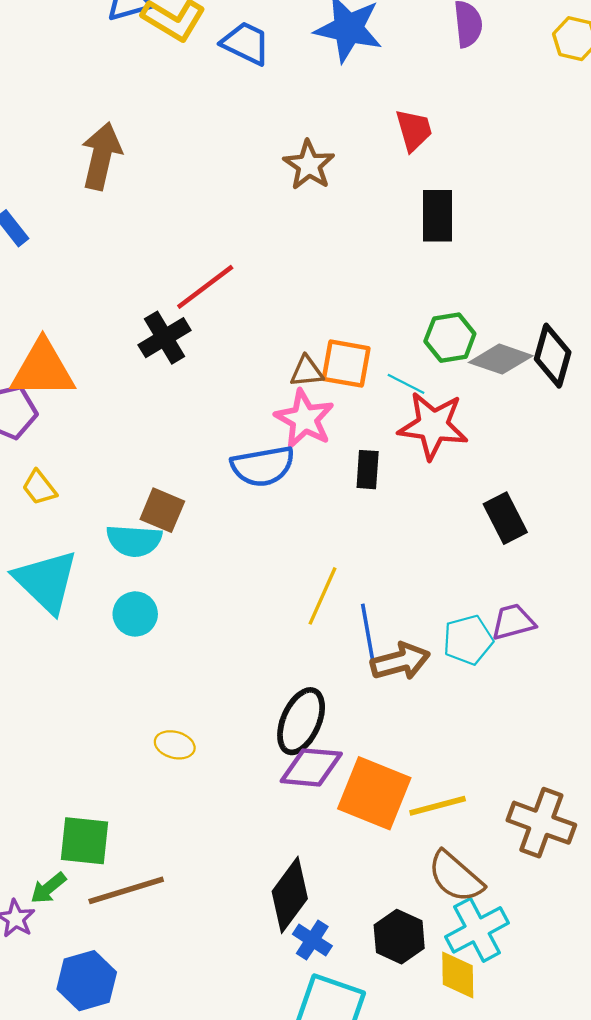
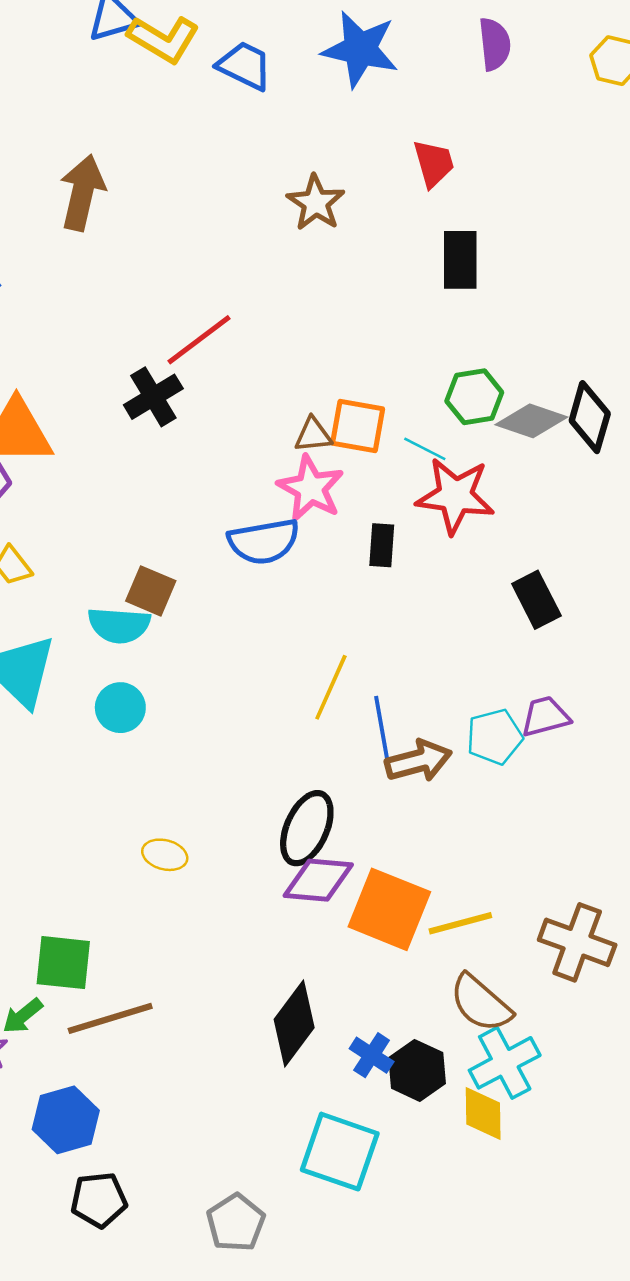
blue cross: (312, 940) -> (372, 1055), moved

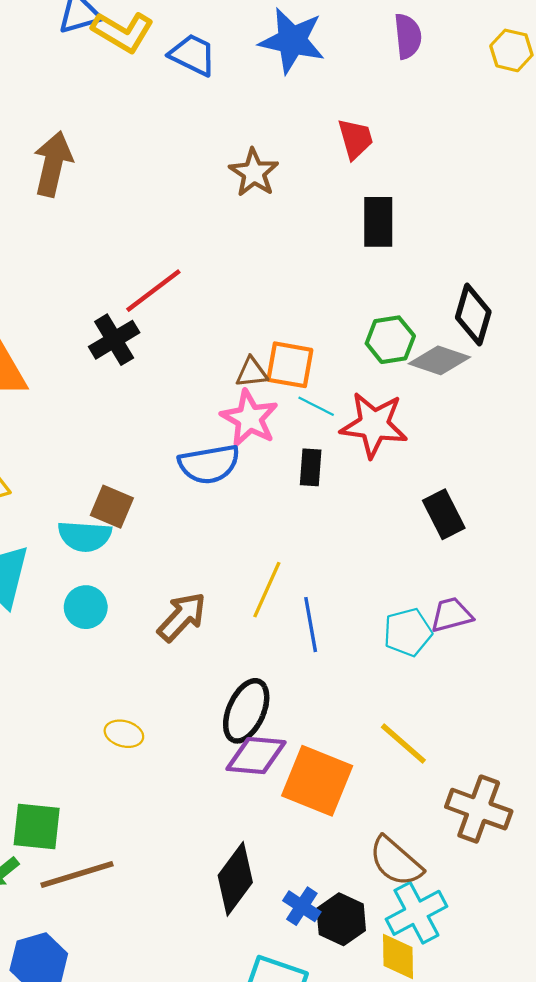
black diamond: (590, 417) -> (473, 315), moved
cyan line: (425, 449) -> (316, 406), moved
brown arrow: (418, 761) -> (182, 617), moved, turned -32
yellow line: (460, 923) -> (403, 744), moved, turned 56

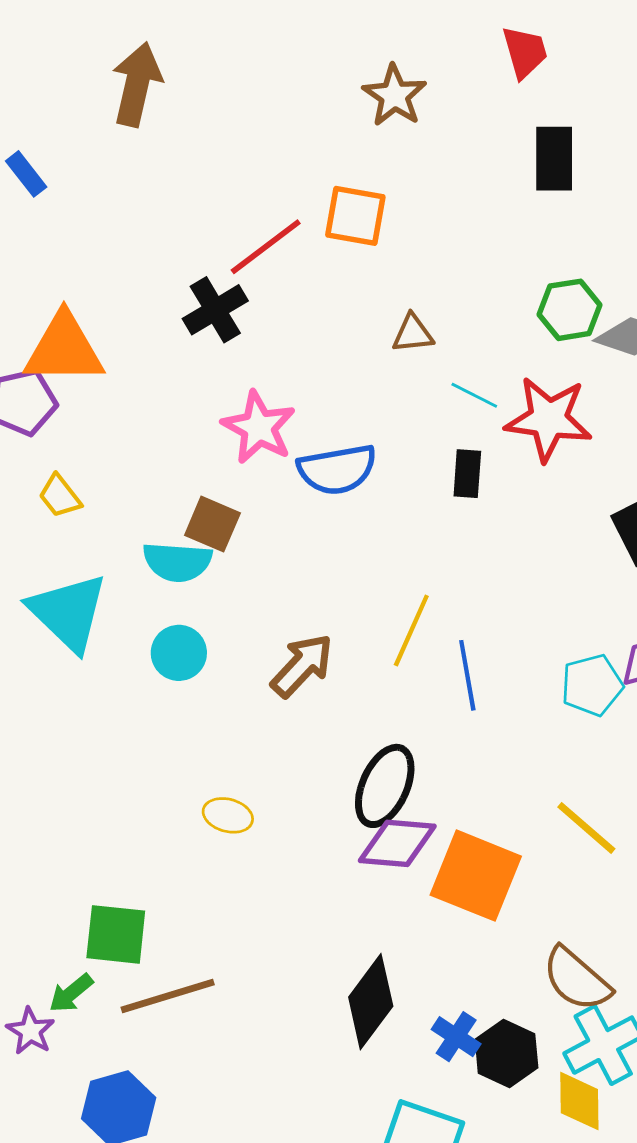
orange square: (290, 365) -> (355, 216), moved
brown triangle: (252, 372) -> (413, 334), moved
pink star: (249, 418) -> (259, 427), moved

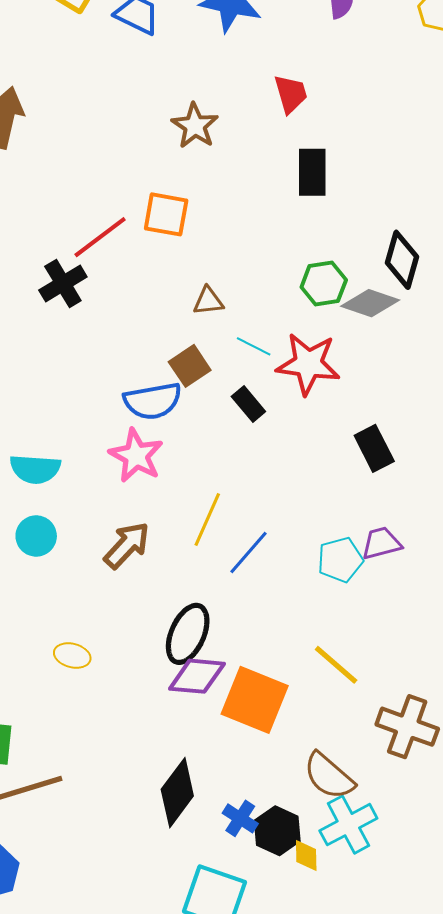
pink star: (259, 427) -> (136, 456), moved
black rectangle: (467, 474) -> (248, 404), turned -44
brown square: (212, 524) -> (190, 366), moved, turned 33
blue line: (467, 675) -> (248, 552), turned 51
yellow diamond: (579, 1101) -> (306, 855), moved, size x0.7

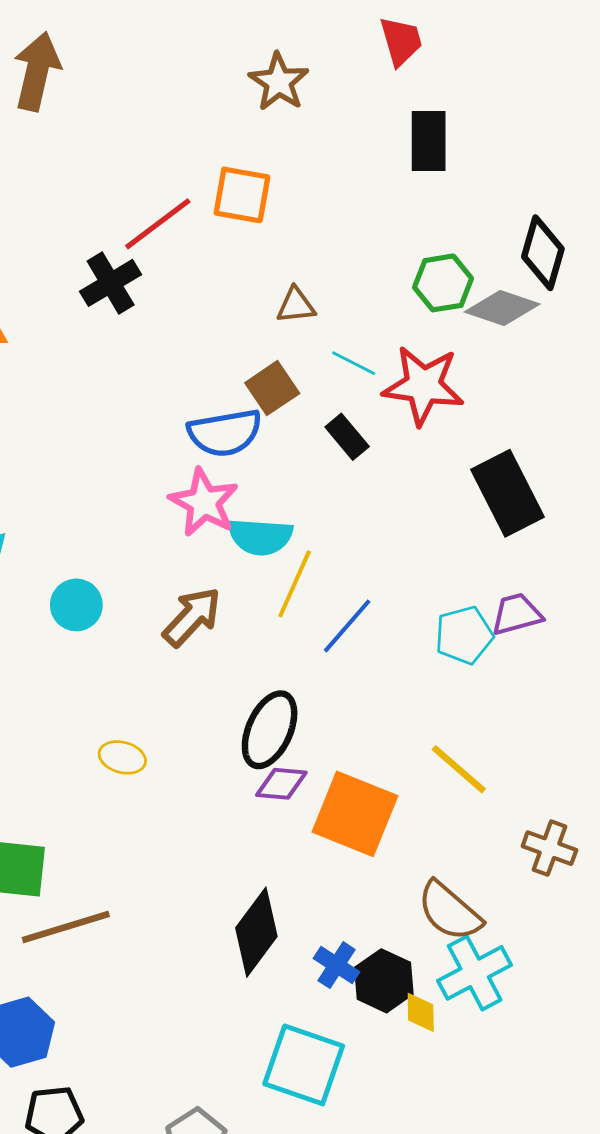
black rectangle: (374, 448) -> (507, 493), size x1.4
cyan semicircle: (35, 469) -> (260, 537), moved
purple diamond: (197, 676) -> (281, 784), size x0.7
brown cross: (407, 727) -> (549, 848), size x0.7

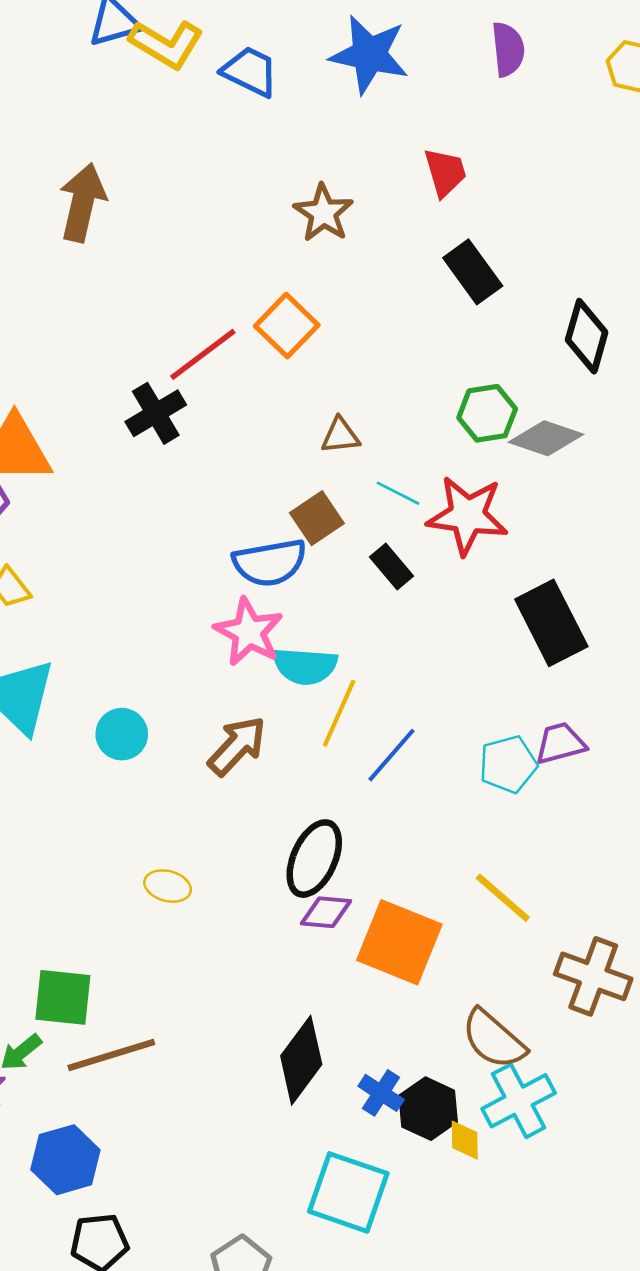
black rectangle: (429, 141) -> (473, 272), turned -36
orange square: (242, 195) -> (287, 326), turned 34
black diamond: (543, 253) -> (587, 336), moved
brown cross: (549, 848) -> (593, 976), size x1.4

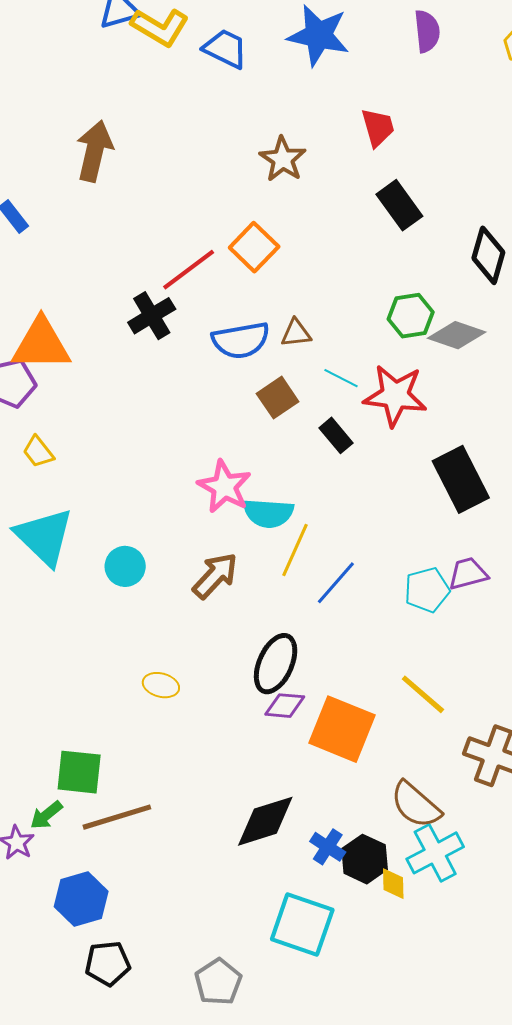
blue semicircle: (270, 563) -> (241, 340), moved
black diamond: (301, 1060) -> (265, 821), turned 36

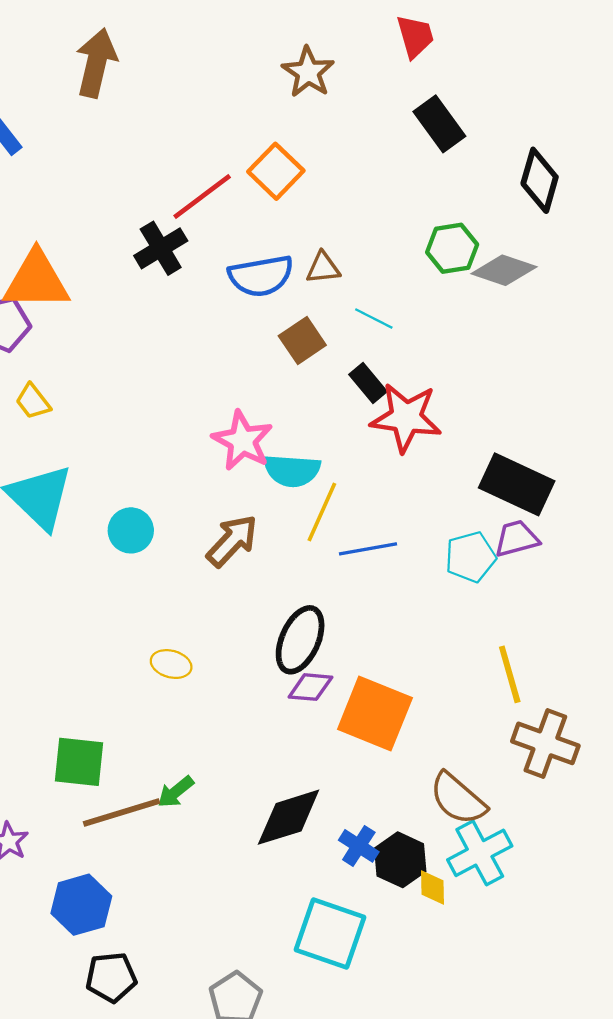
red star: (395, 396) -> (406, 418), moved
black rectangle: (461, 479) -> (517, 484), moved, turned -38
blue line: (336, 583) -> (368, 549), turned 39
yellow line: (423, 694) -> (510, 674), moved, turned 33
green arrow: (46, 815) -> (176, 792), moved

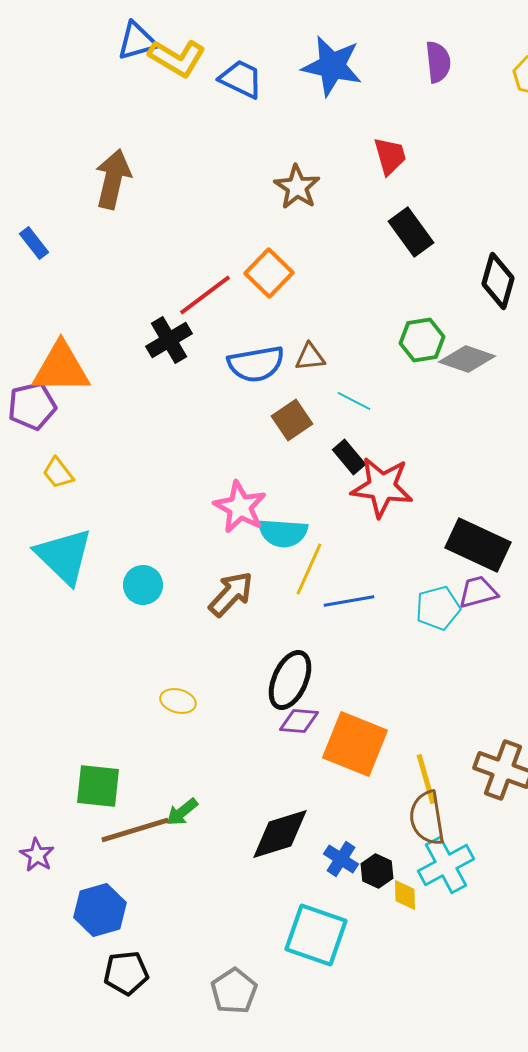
yellow line: (510, 674) -> (426, 779), moved
brown semicircle: (458, 799) -> (427, 818), turned 40
black hexagon: (400, 860) -> (377, 871), size x0.7

